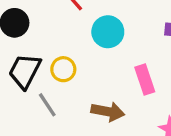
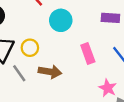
brown arrow: (108, 112) -> (50, 72), moved

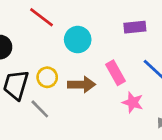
brown arrow: (50, 72) -> (82, 85), moved
pink star: (108, 88) -> (133, 102), moved

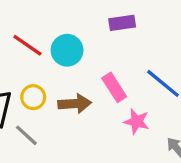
red line: (42, 17) -> (27, 45), moved
purple rectangle: (135, 27) -> (122, 23), moved

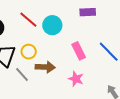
brown arrow: (75, 104) -> (45, 67), moved
pink star: (137, 122) -> (76, 79), moved

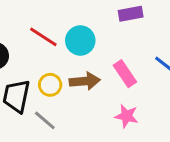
brown arrow: (45, 67) -> (85, 81), moved

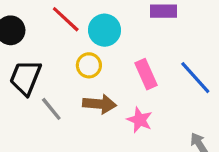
brown arrow: (85, 81) -> (99, 104), moved
yellow circle: (50, 85) -> (89, 65), moved

